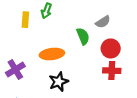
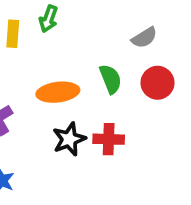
green semicircle: (83, 36) -> (111, 79), moved
red cross: (112, 71) -> (109, 139), moved

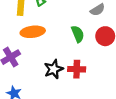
orange ellipse: (58, 92) -> (33, 32), moved

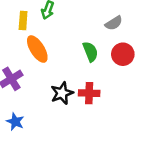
orange ellipse: (33, 32) -> (37, 49), turned 65

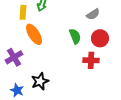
black star: (62, 93) -> (40, 81), moved
red cross: (89, 93) -> (91, 60), moved

